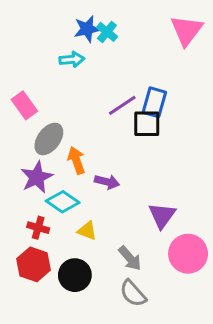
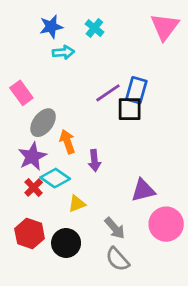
blue star: (87, 29) -> (51, 27), moved
purple arrow: (107, 182) -> (94, 161), turned 70
purple triangle: (162, 215) -> (143, 190), turned 40
red cross: (38, 228) -> (34, 188), moved, turned 30
yellow triangle: (87, 231) -> (77, 204), turned -42

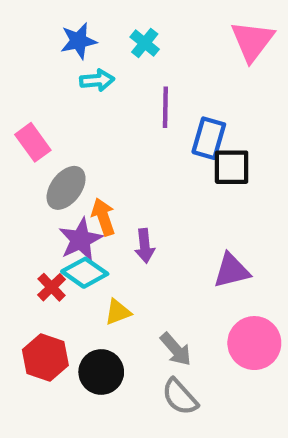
purple line: (108, 93) -> (165, 107), moved, turned -55
black square: (130, 109) -> (232, 167), moved
purple star: (32, 156) -> (81, 240), moved
purple triangle: (143, 190) -> (232, 271), moved

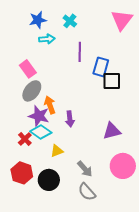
pink rectangle: (33, 142) -> (28, 69), moved
purple star: (81, 240) -> (39, 116), turned -30

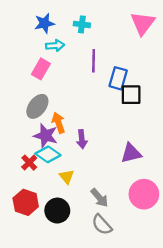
cyan cross: (70, 21) -> (82, 24), turned -32
pink rectangle: (28, 69) -> (41, 69), moved, turned 66
yellow triangle: (57, 151) -> (67, 177), turned -48

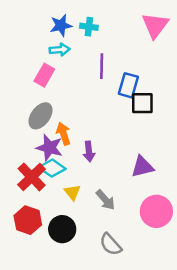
blue star: (44, 23) -> (61, 25), moved
red cross: (29, 163) -> (32, 177), size x1.6
gray arrow: (99, 198) -> (105, 200), moved

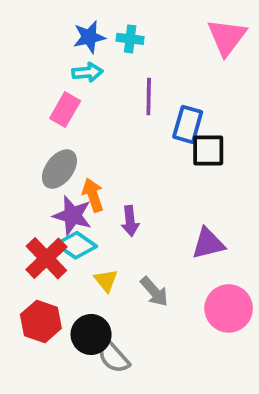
gray semicircle: (111, 244) -> (113, 357), moved

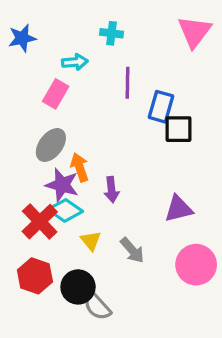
blue star: (89, 37) -> (22, 38), moved

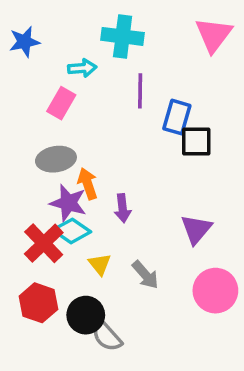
cyan cross: (112, 33) -> (123, 36), size x1.6
gray ellipse: (51, 145) -> (56, 159), turned 44
purple triangle: (179, 209) -> (196, 229), turned -36

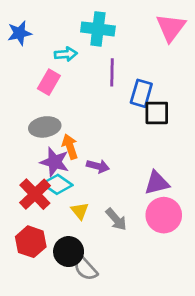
purple arrow: (123, 208) -> (98, 166), turned -70
purple triangle: (196, 229) -> (157, 183), turned 36
pink circle: (215, 291) -> (164, 215), moved

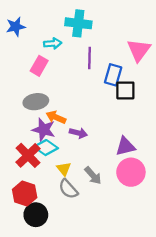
pink triangle: (171, 28) -> (139, 50), moved
orange arrow: (70, 147) -> (56, 117), turned -48
black circle: (69, 252) -> (36, 215), moved
gray semicircle: (85, 268) -> (68, 189), moved

